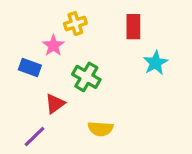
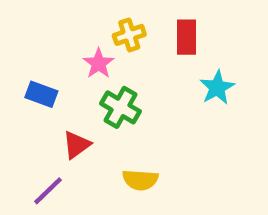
yellow cross: (75, 24) -> (129, 35), moved
pink star: (53, 46) -> (99, 63), moved

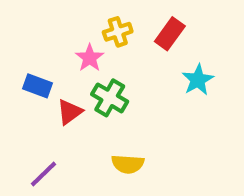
red rectangle: (186, 37) -> (170, 34), turned 36
red triangle: (77, 145) -> (70, 112), moved

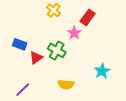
yellow cross: (118, 32) -> (54, 10), moved, turned -32
pink star: (90, 58) -> (74, 33), moved
cyan star: (198, 80) -> (102, 71), moved

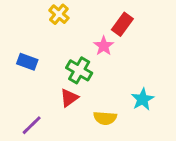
yellow cross: (54, 10) -> (59, 14), moved
red triangle: (36, 58) -> (69, 98), moved
yellow semicircle: (66, 84) -> (105, 118), moved

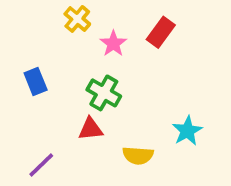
pink star: (104, 46) -> (113, 44), moved
blue rectangle: (27, 62) -> (36, 82), turned 48
red triangle: (69, 98) -> (91, 129), turned 30

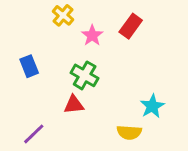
yellow semicircle: (138, 155) -> (129, 132), moved

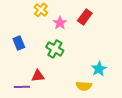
red triangle: (74, 105) -> (38, 76), moved
purple line: (34, 134) -> (22, 87), turned 42

